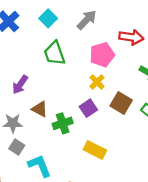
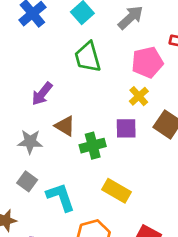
purple square: (88, 108) -> (126, 128), turned 30
gray square: (17, 147) -> (27, 181), moved
yellow rectangle: (95, 150) -> (117, 191), moved

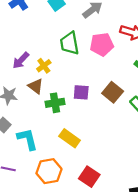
green trapezoid: (88, 57) -> (70, 43), moved
yellow cross: (139, 96) -> (44, 66), moved

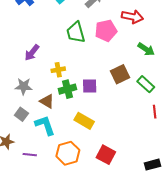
yellow cross: (44, 66) -> (58, 70), moved, turned 32
brown triangle: (36, 86) -> (47, 101), moved
purple square: (81, 92) -> (90, 86), moved
brown square: (113, 92) -> (120, 74), turned 30

